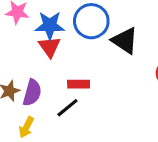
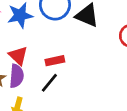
red triangle: (50, 47) -> (18, 56), moved

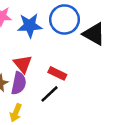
red rectangle: (55, 61) -> (57, 73), turned 30

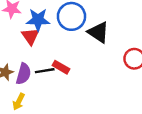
red triangle: (23, 64) -> (30, 36), moved
black line: (49, 94) -> (45, 71), moved, turned 30

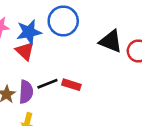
black triangle: (98, 32) -> (111, 41), moved
red rectangle: (61, 67) -> (71, 85), moved

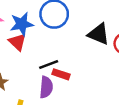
black line: (47, 84) -> (49, 64), moved
purple semicircle: (26, 92) -> (46, 87), moved

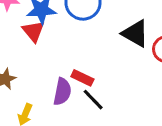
black line: (49, 64) -> (93, 100), moved, turned 60

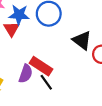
red rectangle: (82, 78) -> (41, 66), size x1.5

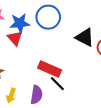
purple semicircle: (26, 74) -> (36, 95), moved

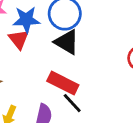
black triangle: (85, 37) -> (67, 42), moved

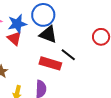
black line: (72, 103) -> (68, 55), moved

